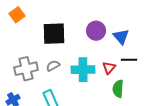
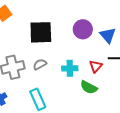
cyan cross: (83, 70) -> (70, 68), size x0.7
green semicircle: (118, 89) -> (89, 87), moved, turned -66

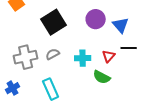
black square: (41, 32) -> (54, 22), turned -30

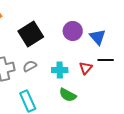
green semicircle: (102, 77) -> (68, 95), moved

